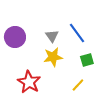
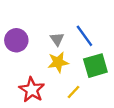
green square: (87, 60) -> (95, 66), size x1.6
yellow line: (78, 85) -> (73, 92), moved

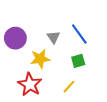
yellow star: (58, 62) -> (40, 59), moved
green square: (95, 66) -> (78, 61), moved, size x0.6

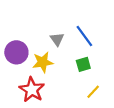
purple circle: (15, 38) -> (16, 52), moved
yellow line: (69, 87) -> (93, 92), moved

